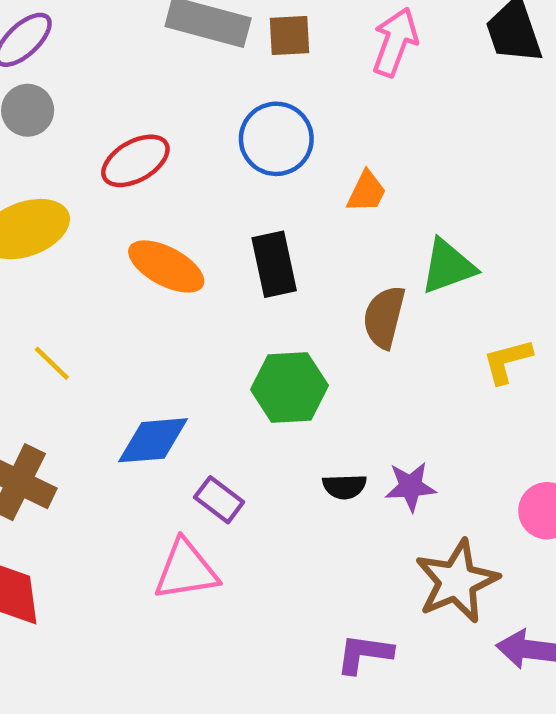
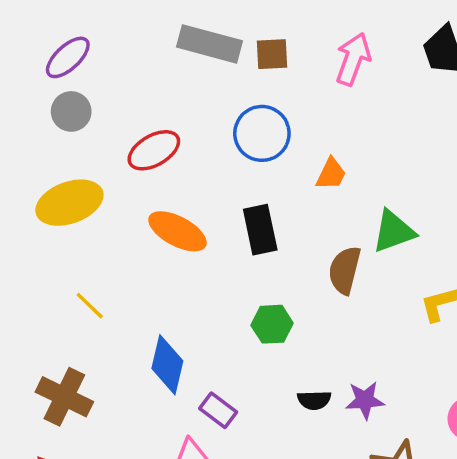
green hexagon: (289, 387) -> (272, 324), size x0.7
blue diamond: (153, 440) -> (167, 365), turned -72

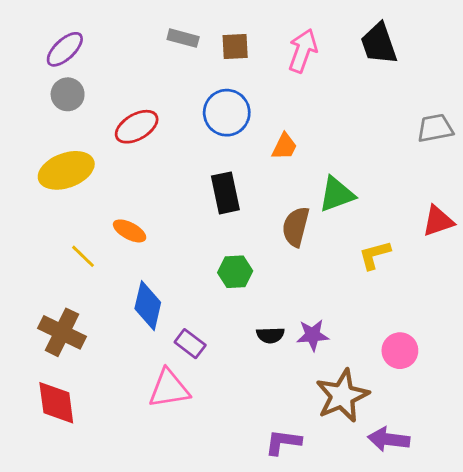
gray rectangle: (210, 44) -> (183, 38), size x0.6
orange ellipse: (177, 231) -> (130, 231), moved, size x0.7

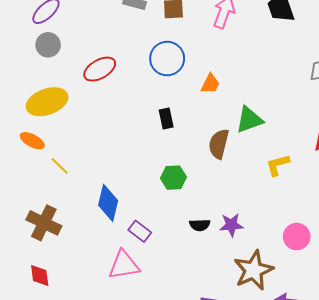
black rectangle: (225, 193) -> (166, 119), size x0.7
orange ellipse: (130, 231) -> (32, 141), moved
red diamond: (56, 403) -> (40, 276), size x0.7

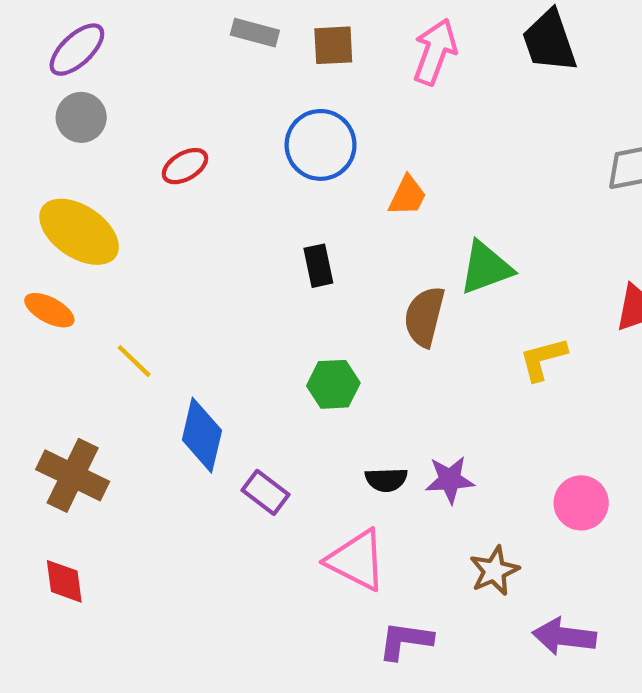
red ellipse: (100, 69) -> (185, 166), size x0.7
yellow ellipse: (47, 102) -> (79, 232), turned 54
yellow line: (60, 166) -> (134, 361), moved
pink triangle: (124, 265) -> (357, 560), moved, turned 36
brown star: (253, 270) -> (494, 571), size x0.6

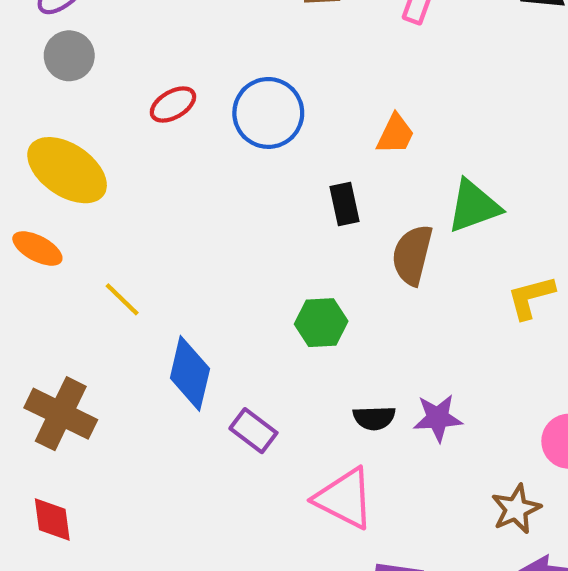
blue circle: (321, 145) -> (268, 113), moved
black rectangle: (318, 266) -> (345, 204), moved
brown star: (494, 571) -> (516, 509), moved

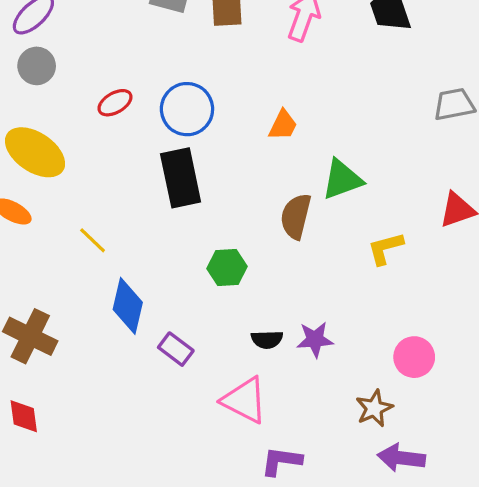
black rectangle: (345, 204) -> (181, 178), moved, size x1.8
yellow line: (122, 299) -> (93, 240), moved

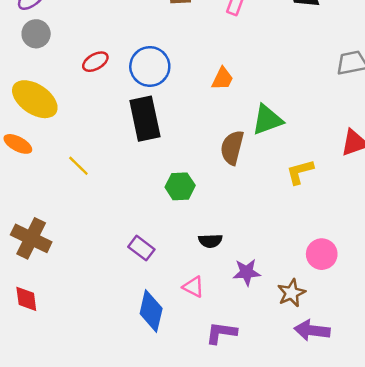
blue diamond: (128, 306) -> (151, 311), moved
purple star: (315, 339) -> (247, 272), moved
pink triangle: (245, 400) -> (193, 287), size x0.6

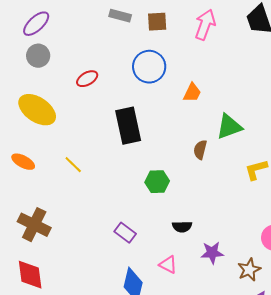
blue circle: (150, 66) -> (149, 67), moved
orange ellipse: (18, 144) -> (23, 162), moved
brown semicircle: (232, 148) -> (200, 150), size x0.7
red diamond: (26, 299) -> (30, 275), size x1.4

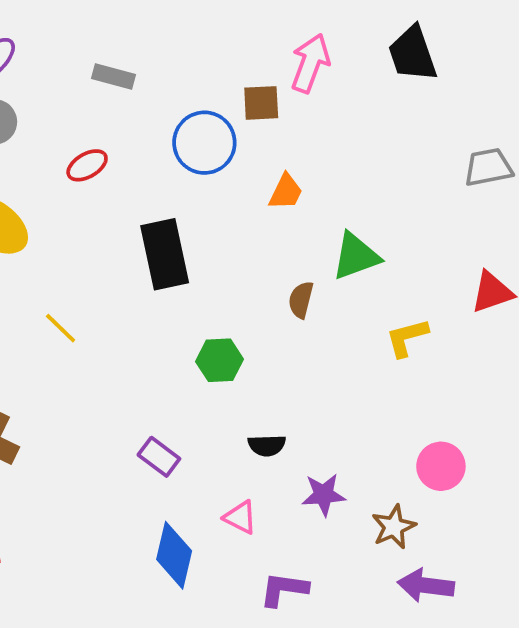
gray rectangle: (120, 16) -> (114, 76), moved
brown square: (157, 22) -> (261, 103), moved

